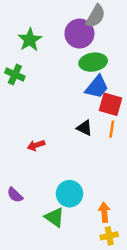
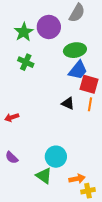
purple circle: (79, 34) -> (49, 27), moved
green cross: (15, 74) -> (26, 62), moved
red arrow: (36, 145) -> (12, 117), moved
orange arrow: (104, 212) -> (77, 179), moved, turned 84

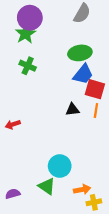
purple circle: (49, 27) -> (30, 18), moved
black triangle: (68, 103) -> (72, 109), turned -32
purple semicircle: (12, 158) -> (13, 194), moved, turned 120

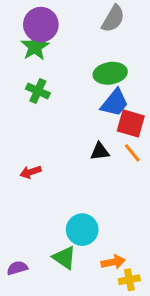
orange line: (96, 111) -> (132, 153), turned -48
red arrow: (13, 124) -> (31, 172), moved

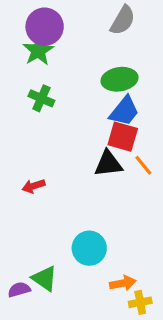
red square: (131, 123) -> (123, 137), moved
black triangle: (100, 151) -> (108, 164), size x1.4
green triangle: (64, 258) -> (45, 278), moved

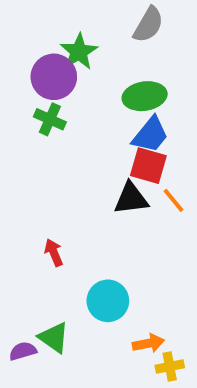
purple circle: (45, 27) -> (54, 77), moved
green star: (38, 51) -> (79, 52), moved
red arrow: (33, 186) -> (54, 253), moved, turned 85

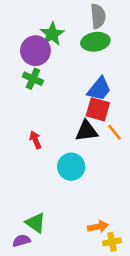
gray semicircle: (148, 25) -> (98, 16), turned -35
green ellipse: (145, 96) -> (95, 42), moved
red arrow: (54, 253) -> (35, 140), moved
cyan circle: (108, 301) -> (71, 167), moved
purple semicircle: (23, 351) -> (21, 241), moved

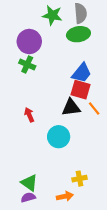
green star: (52, 34) -> (52, 15), moved, turned -30
orange arrow: (98, 227) -> (65, 196), moved
purple semicircle: (21, 241) -> (28, 197), moved
yellow cross: (112, 242) -> (79, 179), moved

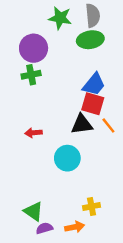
green cross: (27, 65) -> (31, 75), turned -35
red arrow: (29, 115) -> (34, 133), turned -72
purple semicircle: (28, 197) -> (44, 228), moved

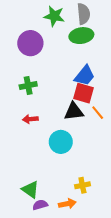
green cross: (31, 75) -> (28, 85), moved

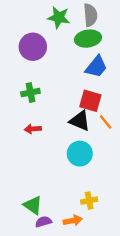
blue trapezoid: (85, 76) -> (96, 67), moved
black triangle: (74, 112) -> (80, 121), turned 30
cyan circle: (61, 142) -> (80, 154), moved

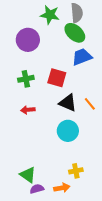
green ellipse: (88, 39) -> (75, 33), turned 50
blue trapezoid: (96, 67) -> (82, 57), turned -150
red square: (90, 101) -> (57, 78), moved

